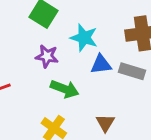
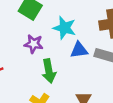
green arrow: (65, 89) -> (49, 71), turned 60

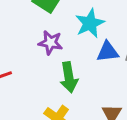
cyan star: (64, 28) -> (90, 23), turned 30

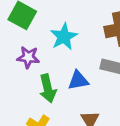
blue triangle: (108, 52) -> (78, 80), moved

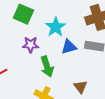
blue triangle: (78, 80) -> (69, 47), moved

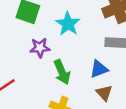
blue triangle: (69, 47) -> (99, 69), moved

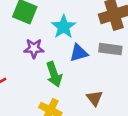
blue triangle: (99, 69) -> (79, 53), moved

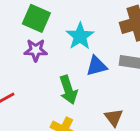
purple star: (34, 48) -> (36, 50), moved

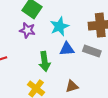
brown triangle: (114, 117) -> (72, 86), turned 40

